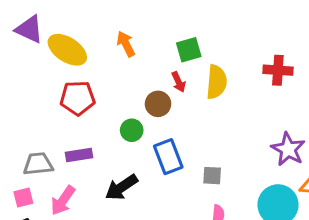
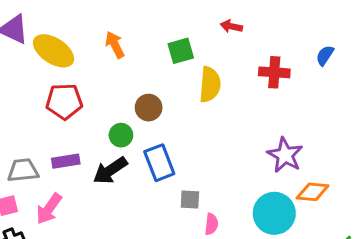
red arrow: (178, 82) -> (231, 26), moved, turned 126
gray square: (212, 176) -> (190, 200), moved
black arrow: (121, 187) -> (110, 170), moved

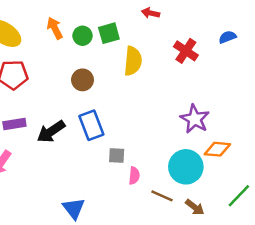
blue semicircle: (325, 55) -> (227, 37), turned 36
red cross: (274, 72) -> (186, 51), turned 30
green circle: (121, 135) -> (82, 36), moved

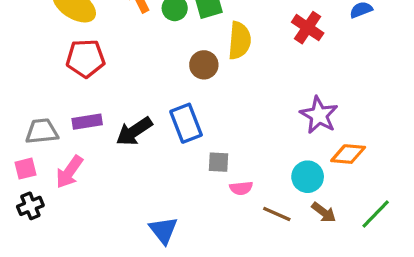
brown circle: (82, 80) -> (204, 65), moved
cyan circle: (186, 167) -> (308, 177), size x0.7
pink semicircle: (134, 176) -> (241, 188), turned 78
brown arrow: (195, 207) -> (324, 212), moved

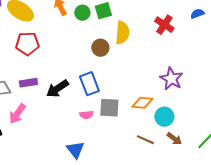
orange diamond: (348, 154) -> (142, 103), moved
gray square: (218, 162) -> (109, 108), size x1.5
pink semicircle: (241, 188) -> (86, 115), moved

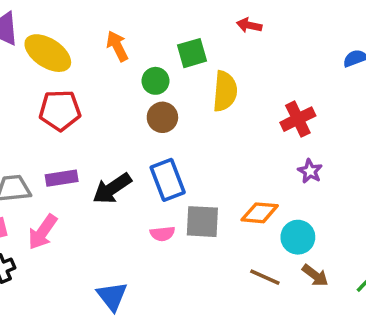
green circle: (82, 13) -> (155, 81), moved
red cross: (164, 25) -> (298, 119), moved, turned 30
brown circle: (100, 48) -> (162, 117), moved
purple star: (171, 79) -> (310, 171), size x0.6
blue triangle: (75, 150) -> (112, 296), moved

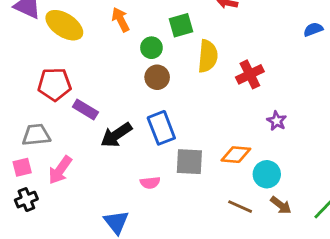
red pentagon: (60, 110) -> (54, 84), moved
red cross: (298, 119) -> (250, 74), moved
purple rectangle: (62, 178) -> (85, 110), moved, turned 40
pink semicircle: (162, 234) -> (150, 183), moved

